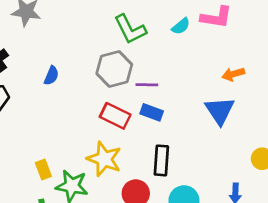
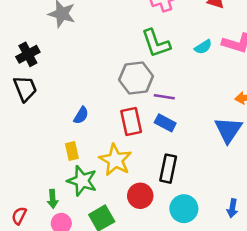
blue semicircle: (51, 76) -> (81, 115), moved
red rectangle: (115, 116) -> (131, 121), turned 44
yellow rectangle: (43, 169) -> (72, 151), moved

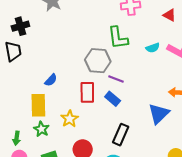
yellow rectangle: (72, 151) -> (38, 105), size x1.6
yellow star: (115, 160) -> (70, 119), size x0.7
black rectangle: (168, 169) -> (121, 135), moved
green star: (82, 181) -> (41, 129), size x0.7

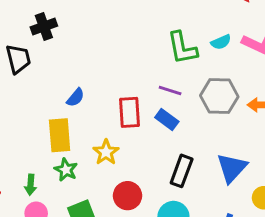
black cross: (20, 26) -> (44, 27), moved
green L-shape: (118, 38) -> (182, 48), moved
gray hexagon: (98, 61) -> (219, 96), moved
blue triangle: (159, 114) -> (232, 168), moved

